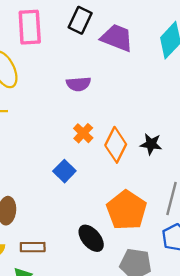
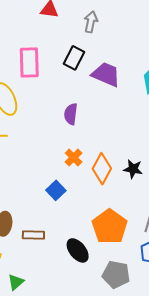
purple semicircle: (78, 84) -> (71, 114), turned 100
brown rectangle: (33, 247) -> (33, 235), moved

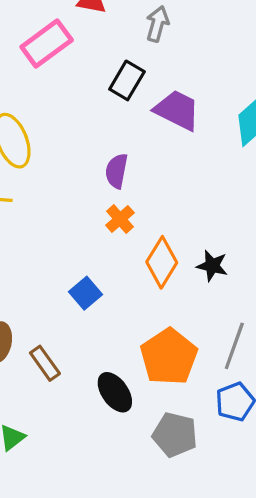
pink rectangle: (29, 63) -> (47, 43), moved, turned 52
orange cross: (74, 157) -> (120, 219), moved
brown rectangle: (33, 235) -> (45, 363), turned 50

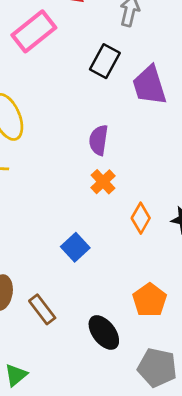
purple trapezoid: (177, 110) -> (149, 85), turned -132
orange diamond: (162, 262) -> (141, 218), size x0.7
orange pentagon: (169, 357) -> (150, 300), size x0.7

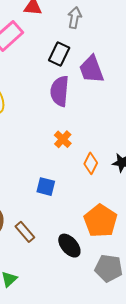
purple semicircle: (99, 140) -> (60, 91), moved, size x1.4
blue square: (75, 247) -> (46, 187), turned -30
orange pentagon: (150, 300) -> (100, 221), size x1.4

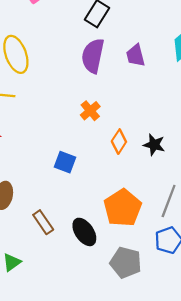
purple trapezoid: (92, 69) -> (136, 55), moved, size x0.7
brown rectangle: (25, 232) -> (43, 222), moved

